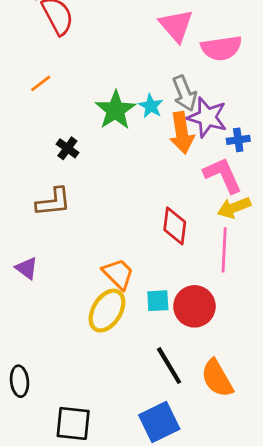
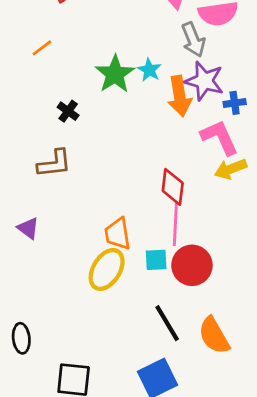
gray arrow: (185, 93) -> (193, 40), moved
pink line: (224, 250) -> (175, 224), moved
orange trapezoid: (118, 274) -> (118, 234), turned -144

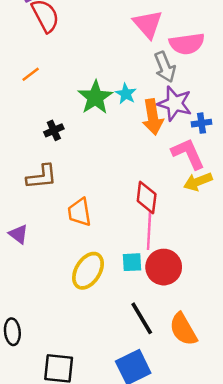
black cross: (68, 111) -> (54, 130), turned 30
orange trapezoid: (118, 234) -> (79, 212), moved

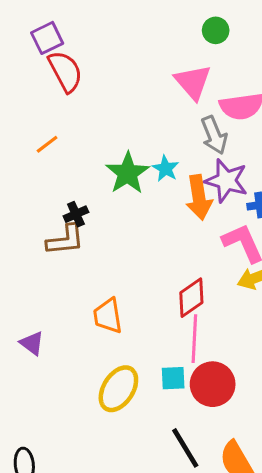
brown L-shape: (42, 177) -> (65, 240), moved
red diamond: (147, 197) -> (191, 298), turned 48

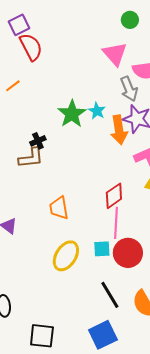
orange line: (47, 144) -> (13, 86), moved

